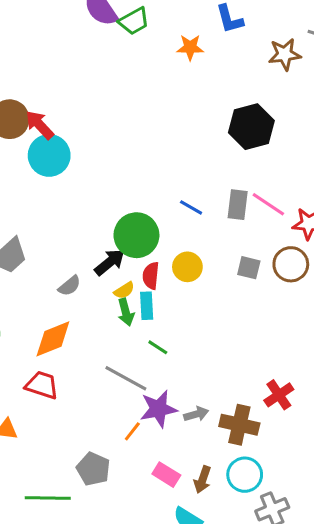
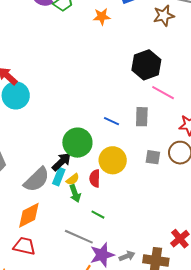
pink line: (268, 204) -> (163, 93), moved
yellow circle: (187, 267) -> (113, 160), size x1.4
red semicircle: (151, 276) -> (95, 178), moved
gray semicircle: (69, 286) -> (37, 180), size x1.8
cyan rectangle: (147, 306) -> (59, 177), moved, turned 30

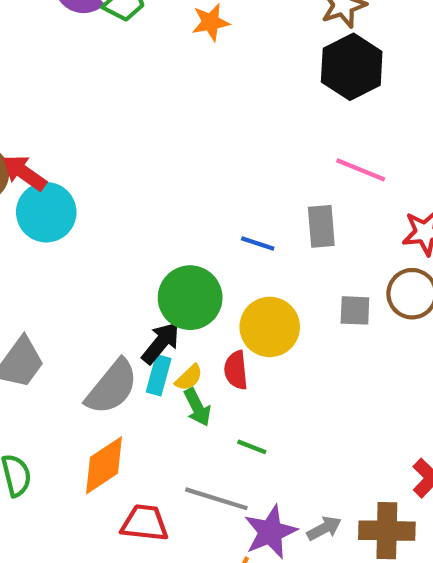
black hexagon: (146, 65) -> (352, 67), moved
red trapezoid: (24, 246) -> (145, 523), moved

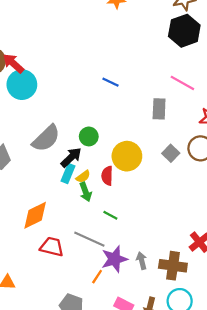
blue line: (258, 244) -> (110, 82), moved
green circle: (190, 298) -> (89, 136), size x0.6
gray square: (355, 310) -> (171, 153), turned 35
gray semicircle: (112, 387) -> (46, 138), moved
gray arrow: (324, 528) -> (142, 261), turned -84

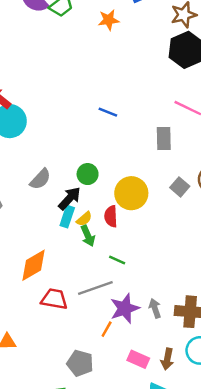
gray semicircle: (46, 138) -> (40, 179), size x0.7
gray line: (89, 239) -> (95, 288), turned -40

